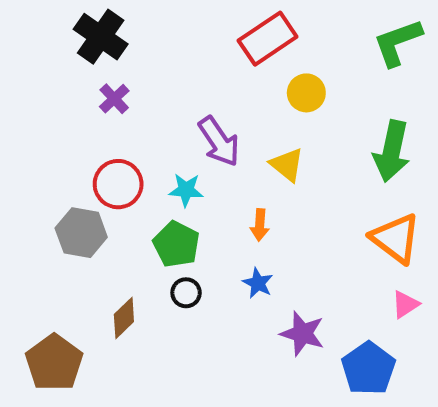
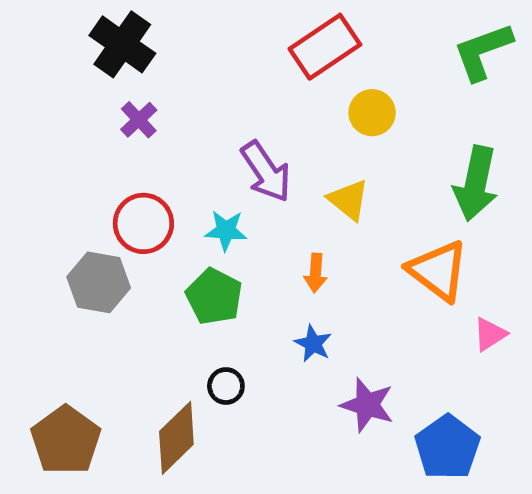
orange triangle: (396, 238) -> (438, 271), moved
black circle: (186, 293) -> (226, 386), moved
pink triangle: (405, 304) -> (490, 334), moved
brown diamond: (124, 318) -> (176, 438), moved, size x1.4

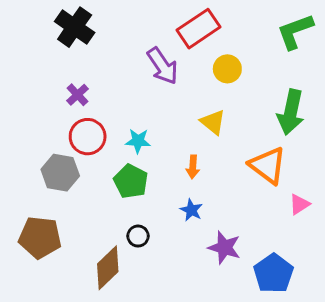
purple cross: (139, 120) -> (77, 95), moved
purple arrow: (266, 172) -> (162, 66), moved
brown pentagon: (66, 440) -> (40, 237), moved, turned -30

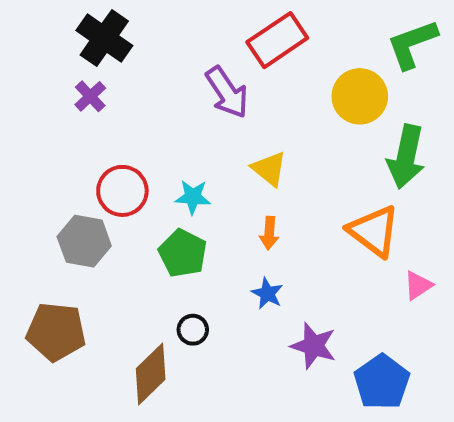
yellow circle: (227, 69) -> (360, 96), moved, size x1.4
purple cross: (77, 95) -> (90, 96), moved
yellow triangle: (213, 122) -> (269, 169), moved

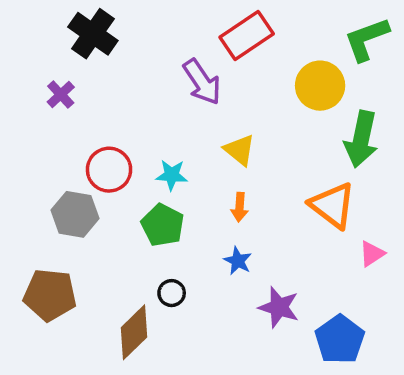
purple cross: (90, 96) -> (61, 95), moved

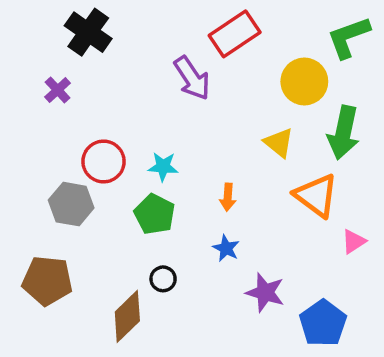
yellow triangle: (240, 150) -> (279, 143), moved

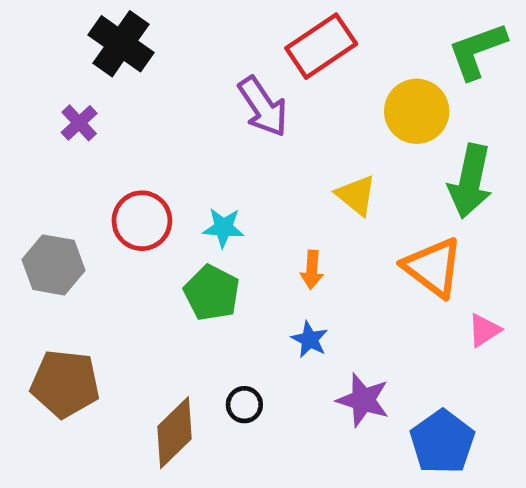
yellow triangle: (279, 143) -> (356, 195), moved
gray hexagon: (71, 204) -> (53, 265), moved
black circle: (163, 279) -> (244, 405), moved

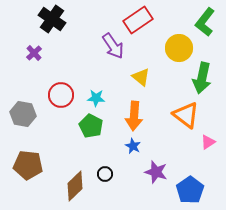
green L-shape: (477, 51) -> (205, 22), turned -32
yellow triangle: (356, 195) -> (141, 77), moved
orange arrow: (312, 270) -> (134, 116), size x1.8

